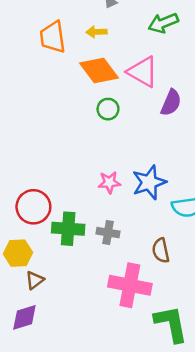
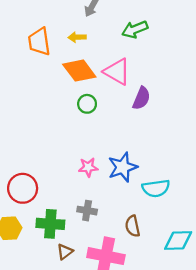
green cross: (68, 229) -> (50, 224), moved
brown triangle: (35, 280) -> (65, 252), moved

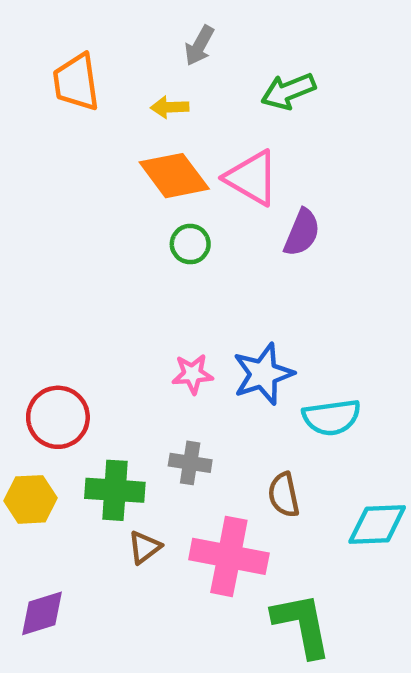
orange trapezoid: (39, 42) -> (76, 82), moved

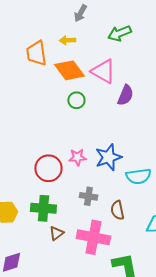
orange trapezoid: (76, 82) -> (36, 53), moved
red circle: (58, 417) -> (48, 168), moved
gray cross: (190, 463) -> (88, 196), moved

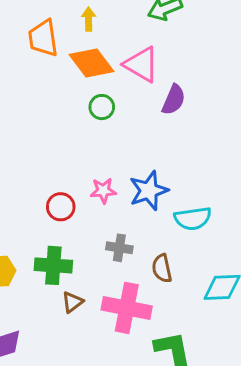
yellow arrow: (67, 40) -> (89, 19), turned 91
red circle: (48, 168) -> (61, 207), size x0.7

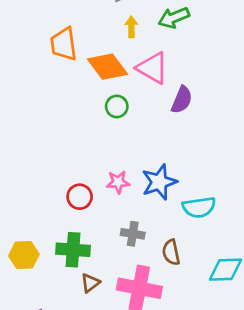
yellow arrow: (89, 19) -> (131, 27), moved

